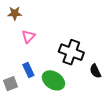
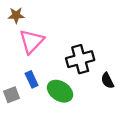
pink triangle: (28, 36) -> (32, 41), size x1.6
black cross: (71, 52) -> (80, 59), turned -35

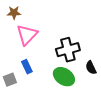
green ellipse: (60, 91) -> (64, 77), moved

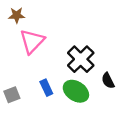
black cross: (68, 50) -> (81, 59), turned -30
blue rectangle: (27, 67) -> (46, 88), moved

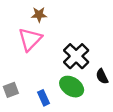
brown star: (17, 15) -> (39, 15), moved
blue rectangle: (46, 88) -> (43, 98), moved

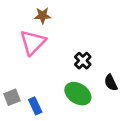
black cross: (76, 56) -> (83, 61), size x0.6
blue rectangle: (43, 98) -> (35, 106), moved

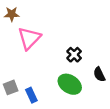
brown star: (43, 16) -> (12, 14), moved

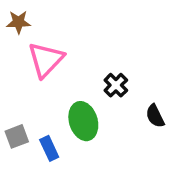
green ellipse: (70, 84) -> (83, 121), moved, turned 40

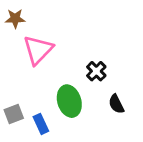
black semicircle: (155, 116) -> (116, 104), moved

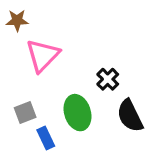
black semicircle: (116, 104) -> (130, 116), size x1.5
gray square: (14, 114) -> (25, 113), moved

